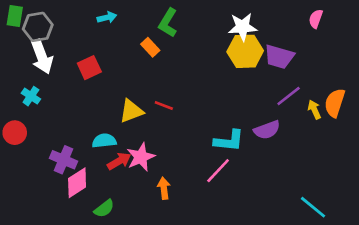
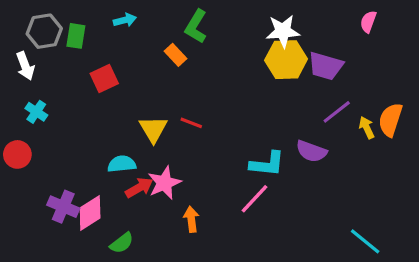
green rectangle: (15, 16) -> (76, 36), moved
white arrow: (42, 57) -> (25, 66), moved, size x0.7
yellow triangle: (131, 111) -> (153, 129), turned -40
purple semicircle: (267, 130) -> (311, 151), turned 40
purple cross: (64, 160) -> (63, 207), moved

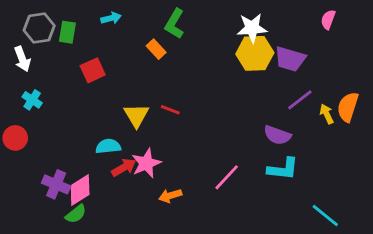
cyan L-shape: (267, 164) -> (283, 169), moved
orange arrow: (191, 219) -> (170, 196), turned -100
green semicircle: (122, 243) -> (76, 214), moved

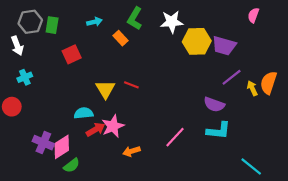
cyan arrow: (111, 18) -> (94, 22), moved
white star: (252, 28) -> (172, 22), moved
cyan cross: (32, 100) -> (25, 77), turned 32
green semicircle: (76, 214) -> (72, 165), moved

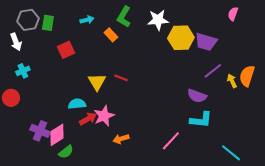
pink line: (175, 137) -> (171, 141), moved

